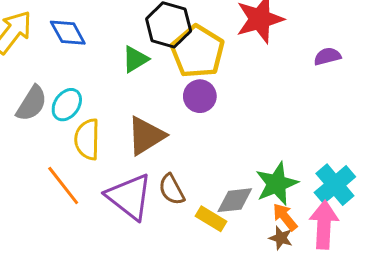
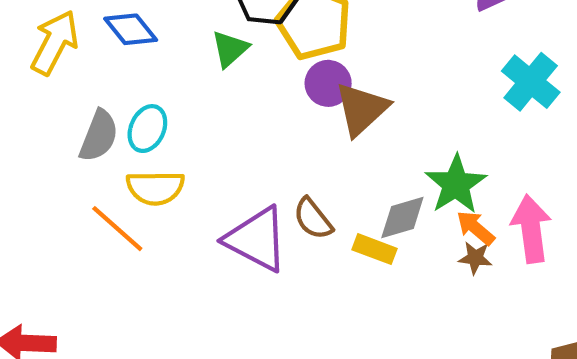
brown triangle: (146, 136) -> (362, 109), moved
yellow semicircle: (87, 139) -> (155, 188), moved, turned -81
cyan cross: (335, 185) -> (531, 82), moved
orange line: (63, 186) -> (117, 229), moved

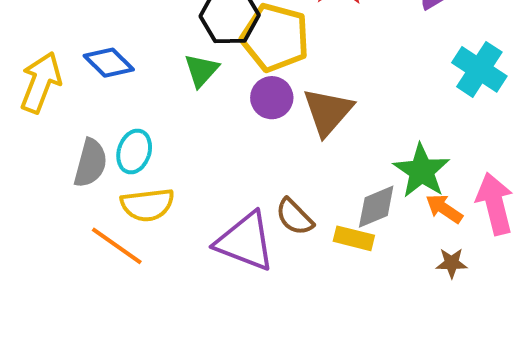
purple circle: (328, 83) -> (272, 98), moved
brown star: (475, 258) -> (452, 263), moved

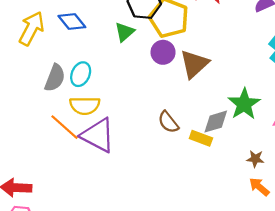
orange arrow: (444, 209) -> (259, 187), moved
purple triangle: (245, 241) -> (98, 135), moved

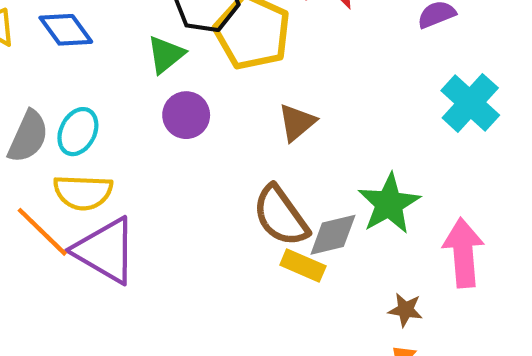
purple circle: (163, 52) -> (186, 115), moved
brown triangle: (194, 64) -> (297, 122), size x0.7
brown semicircle: (168, 122) -> (281, 216), moved, size x1.4

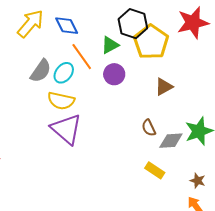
brown semicircle: (281, 216) -> (149, 128), size x0.6
orange line: (42, 232) -> (82, 57), moved
yellow rectangle: (303, 266) -> (155, 170), moved

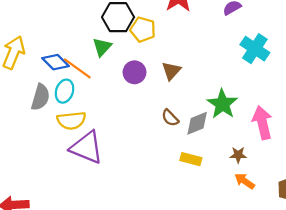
blue diamond: (67, 26) -> (55, 62), moved
yellow pentagon: (151, 42) -> (143, 30), size x0.7
purple circle: (114, 74) -> (134, 72), moved

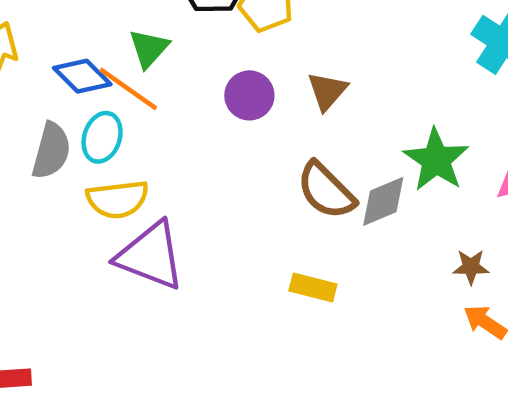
green triangle: (102, 47) -> (149, 48), moved
brown semicircle: (170, 118) -> (326, 191), size x1.6
yellow rectangle: (191, 159) -> (313, 287), moved

